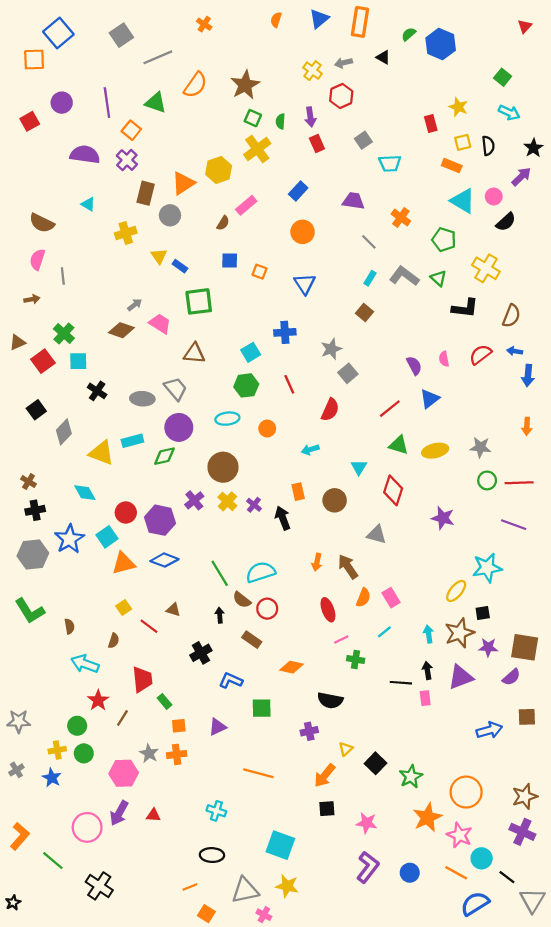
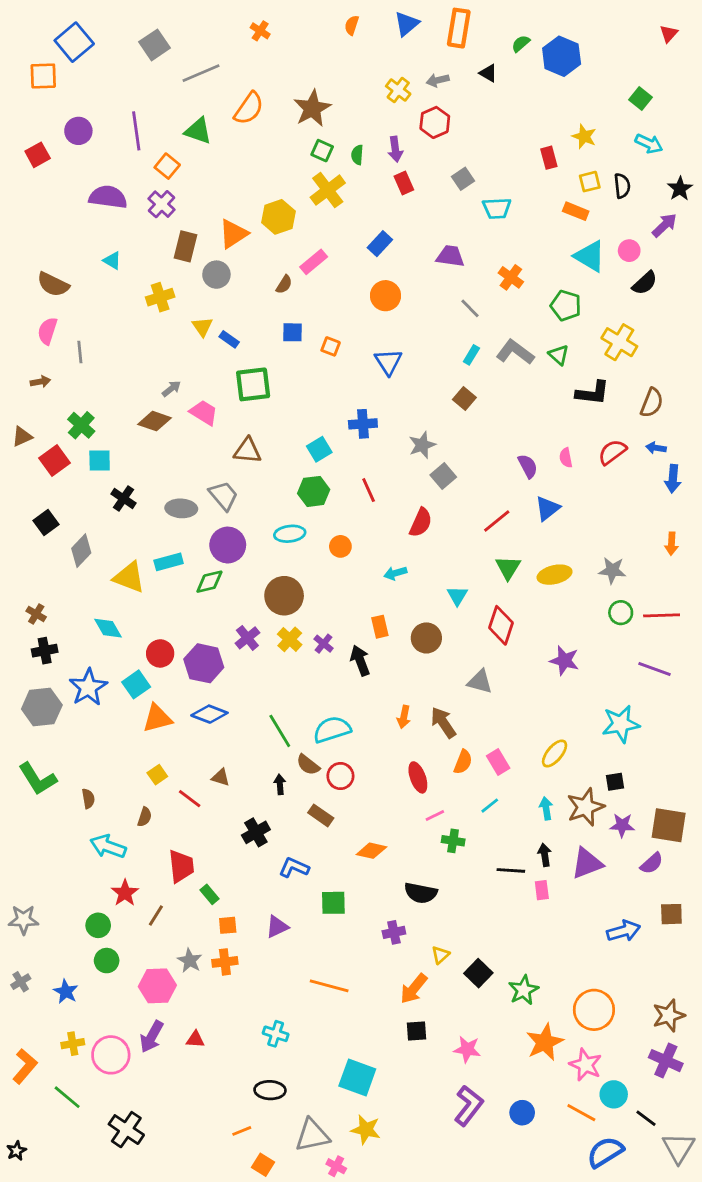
green triangle: (399, 445) -> (508, 568), turned 45
yellow ellipse: (456, 591) -> (555, 753), moved
yellow cross: (57, 750) -> (73, 1044), moved

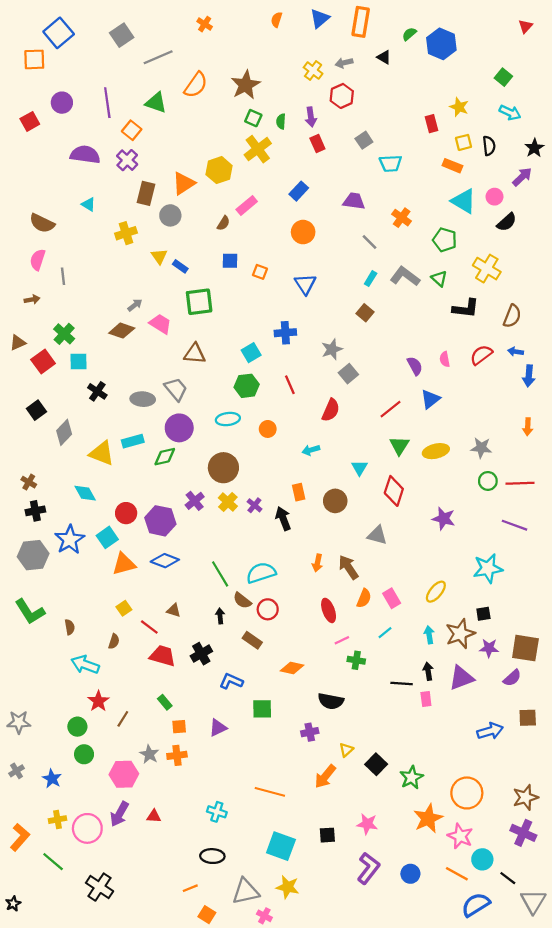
red trapezoid: (181, 866) -> (163, 656), moved, turned -68
orange line: (329, 986) -> (270, 792), moved
black square: (416, 1031) -> (327, 835), moved

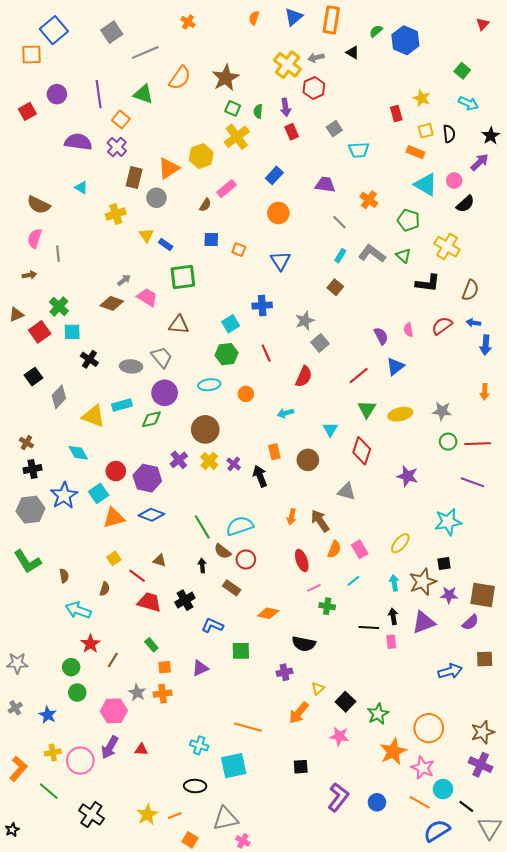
yellow cross: (313, 71) -> (288, 65), size x1.5
pink star: (367, 824) -> (339, 736), moved
cyan square: (281, 846) -> (234, 766), moved, turned -32
yellow star: (288, 887) -> (147, 814), moved, turned 30

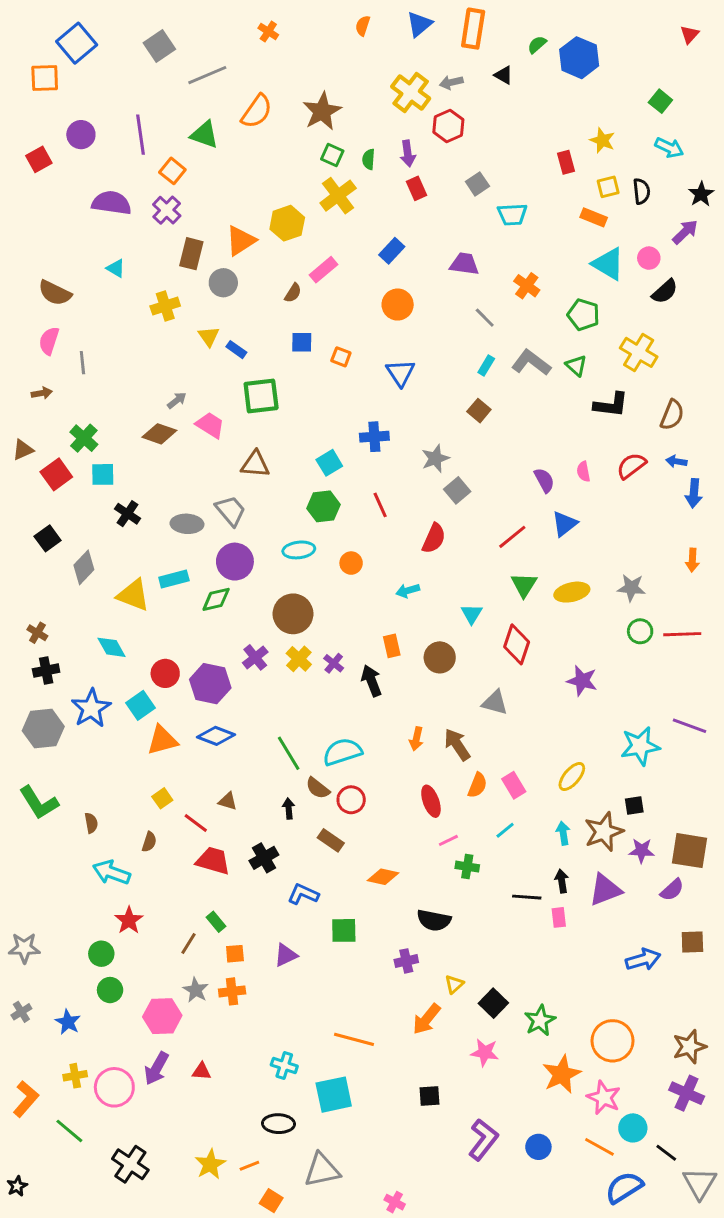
purple line: (472, 482) -> (689, 726), moved
brown line: (113, 660) -> (188, 944), moved
pink cross: (243, 841) -> (395, 1202), moved

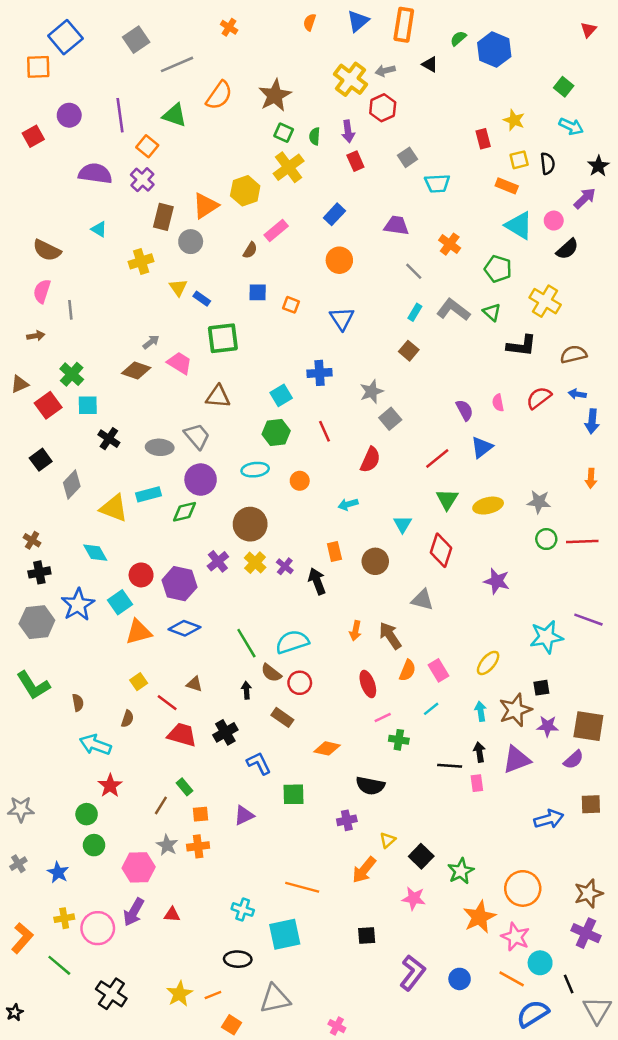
brown semicircle: (672, 415) -> (574, 354), turned -125
blue L-shape: (303, 894) -> (259, 763), turned 40
black line: (666, 1153) -> (569, 984), turned 30

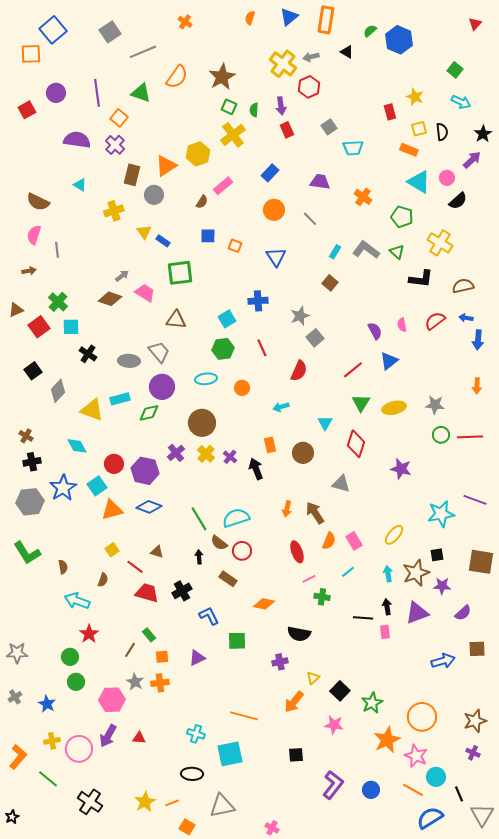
gray line: (414, 271) -> (310, 219), moved
brown square: (588, 726) -> (481, 562), moved
purple cross: (586, 933) -> (473, 753), size x0.6

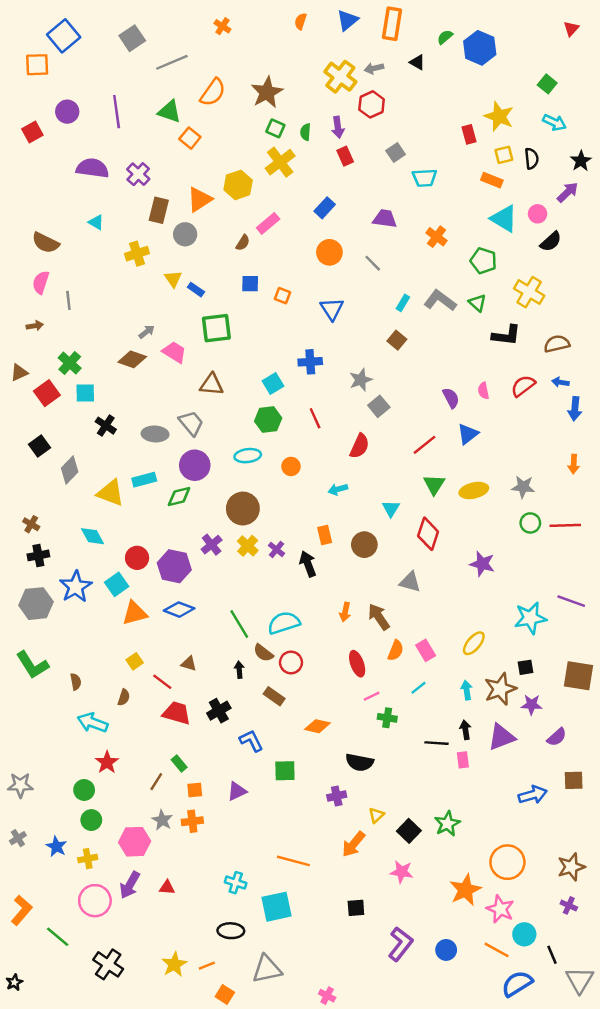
yellow star: (415, 97) -> (499, 116), size x1.4
orange square: (119, 118) -> (190, 138), moved
green star: (372, 703) -> (447, 824), moved
yellow cross: (52, 741) -> (88, 859), moved

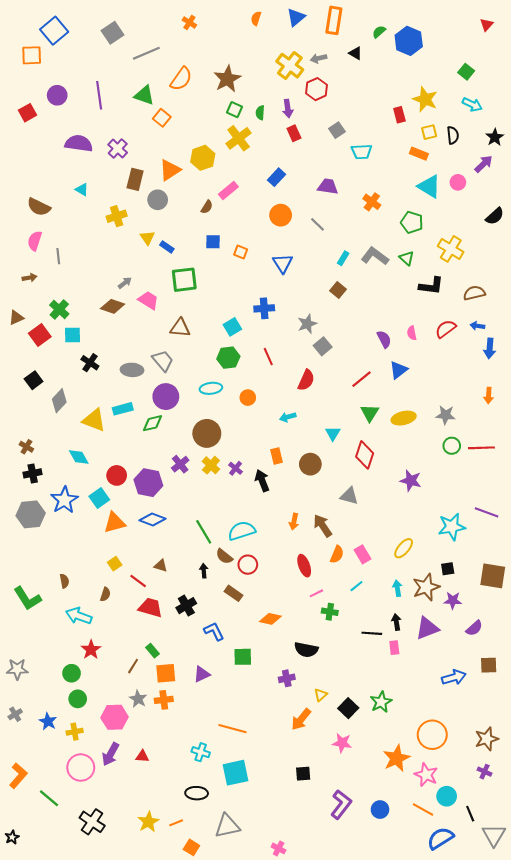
black semicircle: (551, 242) -> (495, 216), moved
green L-shape: (32, 665) -> (27, 598), moved
orange square: (195, 790) -> (166, 673), size x1.5
orange line: (293, 861) -> (232, 729), moved

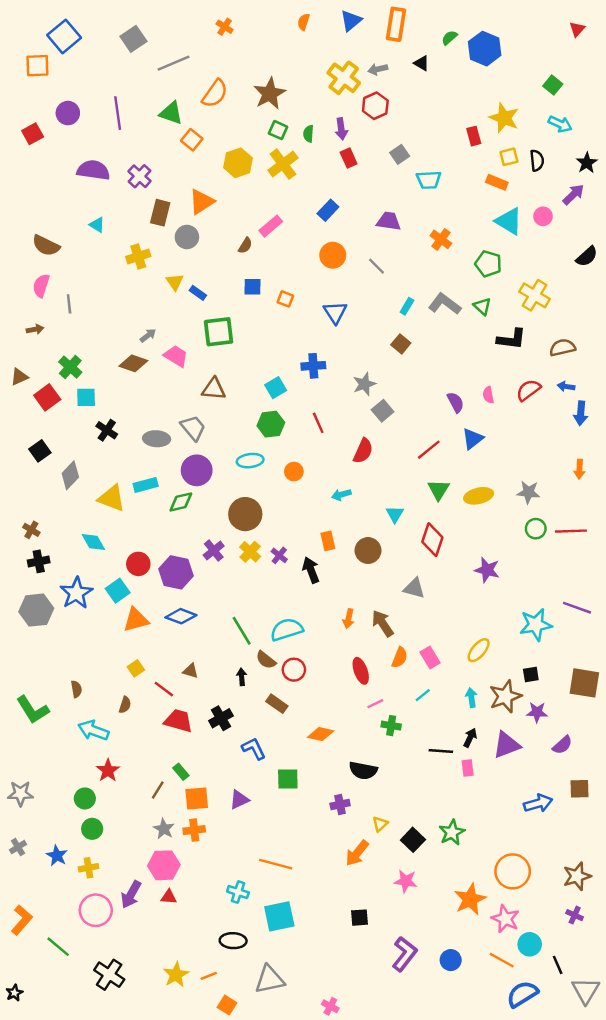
yellow hexagon: (203, 158) -> (238, 163), moved
black arrow: (396, 622) -> (470, 738), turned 35
pink hexagon: (115, 717) -> (164, 865), moved

